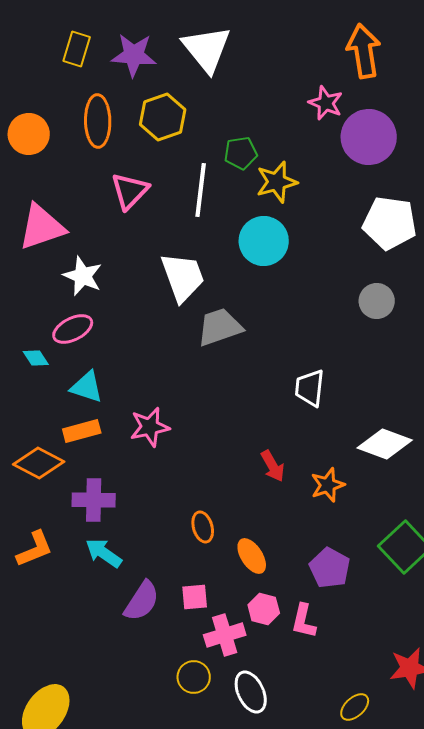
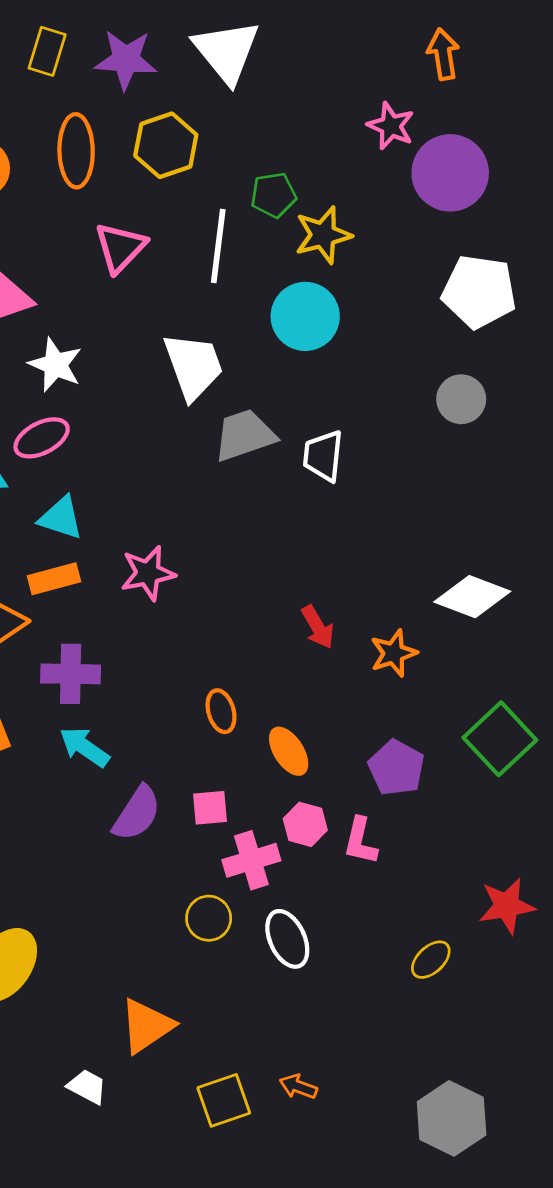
orange arrow: (364, 51) -> (443, 54), size x0.7
white trapezoid: (310, 388) -> (323, 456), moved

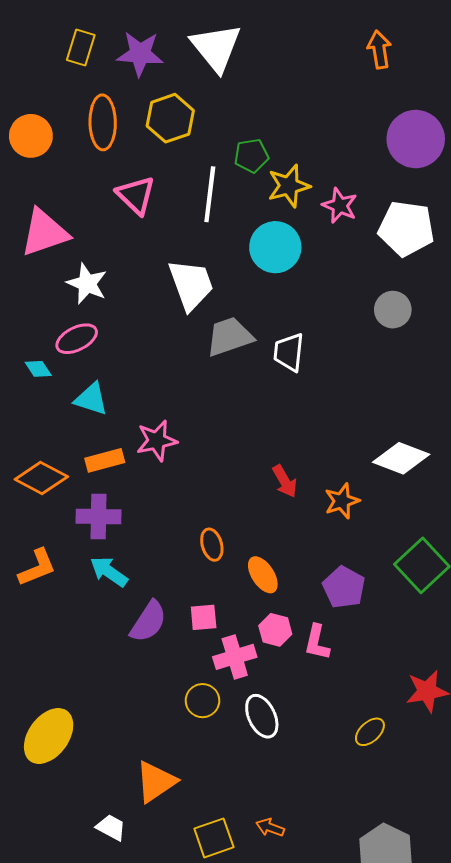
pink star: (391, 126) -> (340, 206), moved
purple circle: (450, 173) -> (416, 139), moved
pink triangle: (120, 247) -> (136, 195), turned -30
orange rectangle: (54, 579) -> (105, 460), moved

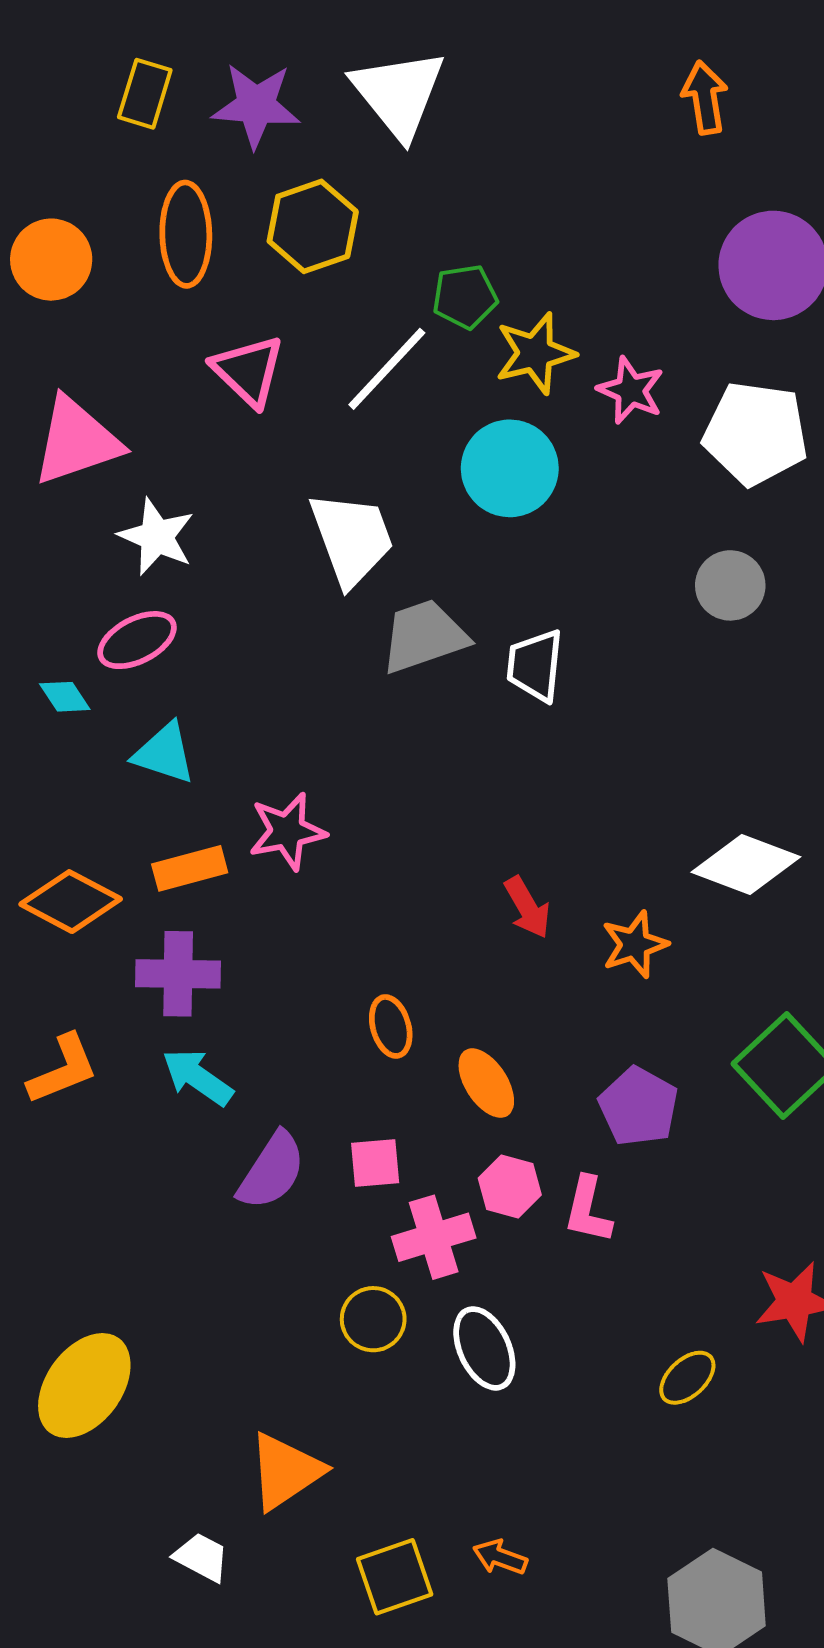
white line: (210, 194) -> (387, 369), turned 36

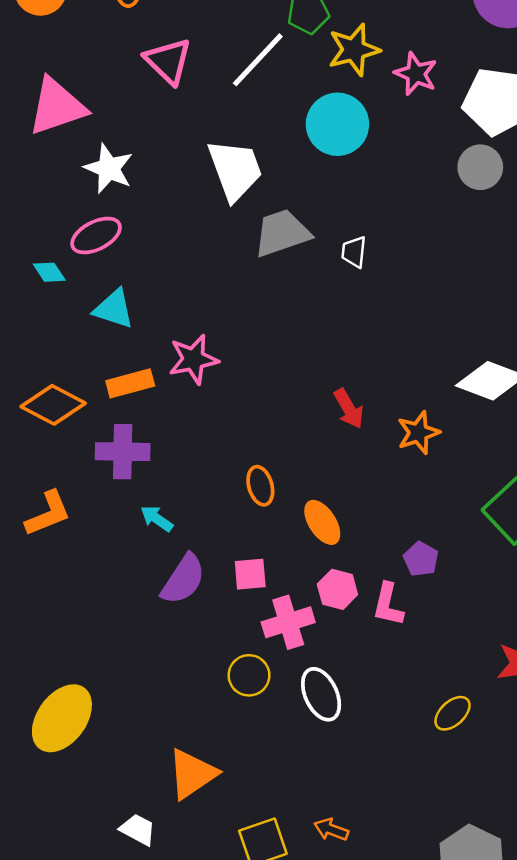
gray circle: (730, 585) -> (480, 167), moved
white trapezoid: (535, 665) -> (354, 252), size x0.7
cyan arrow: (198, 1077) -> (157, 519), moved, size x0.7
purple pentagon: (639, 1106) -> (421, 559), moved, size x0.7

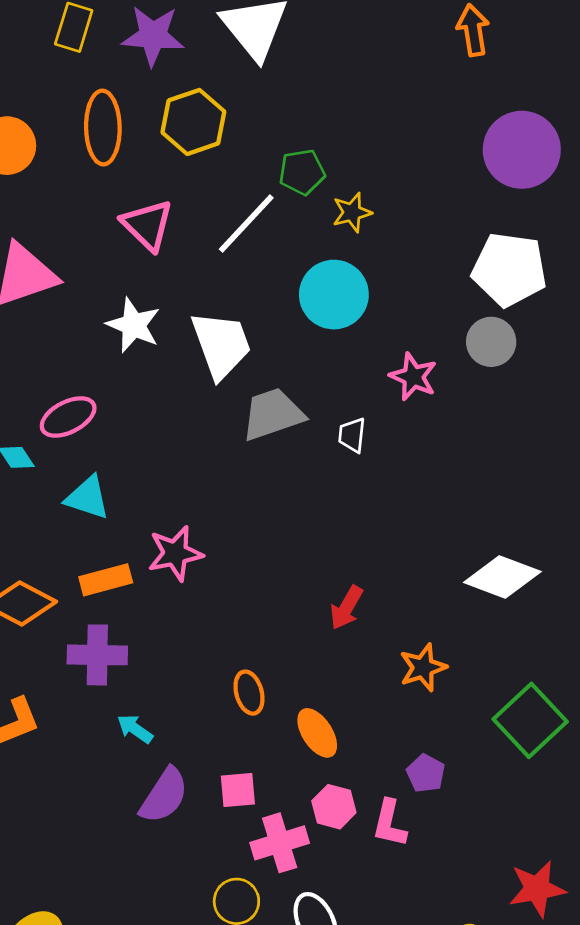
yellow star: (354, 50) -> (352, 212), size x0.7
pink star: (416, 74) -> (413, 377), moved
white star: (109, 168) -> (133, 325), moved
red arrow: (349, 409) -> (346, 608), turned 60
orange star: (418, 433) -> (423, 667), moved

